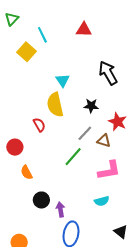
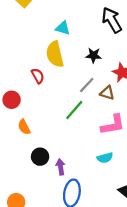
cyan triangle: (63, 80) -> (63, 28), turned -40

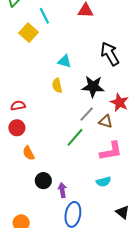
yellow semicircle: (55, 54) -> (57, 86), size x0.6
black star: (94, 55) -> (93, 87), size x1.5
red semicircle: (38, 76) -> (18, 106), moved, turned -72

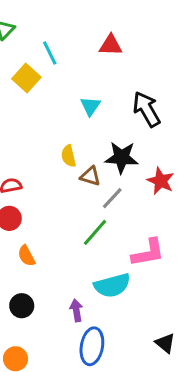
cyan triangle: (64, 61) -> (90, 106), moved, turned 48
brown triangle: (106, 121) -> (90, 176), moved
black circle: (43, 181) -> (22, 306), moved
cyan semicircle: (104, 182) -> (112, 285), moved, size x1.6

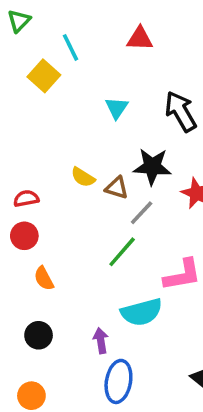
yellow semicircle: (69, 156) -> (83, 177), moved, turned -45

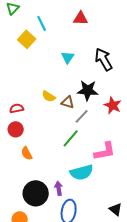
black circle: (39, 335) -> (36, 193), moved, size x1.6

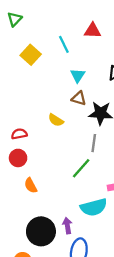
cyan line: (42, 23) -> (64, 44), moved
brown triangle: (68, 102) -> (79, 98), moved
gray line: (82, 116) -> (94, 143), turned -35

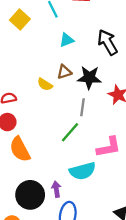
cyan triangle: (78, 75) -> (67, 40), turned 35
brown triangle: (79, 98) -> (64, 72), moved, turned -35
orange semicircle: (31, 185) -> (20, 149), size x1.6

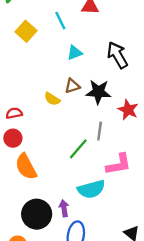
gray line: (83, 107) -> (100, 131), moved

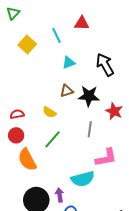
yellow semicircle: (52, 99) -> (49, 112), moved
green line: (78, 149) -> (52, 139), moved

